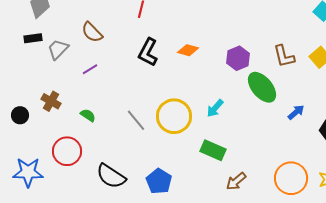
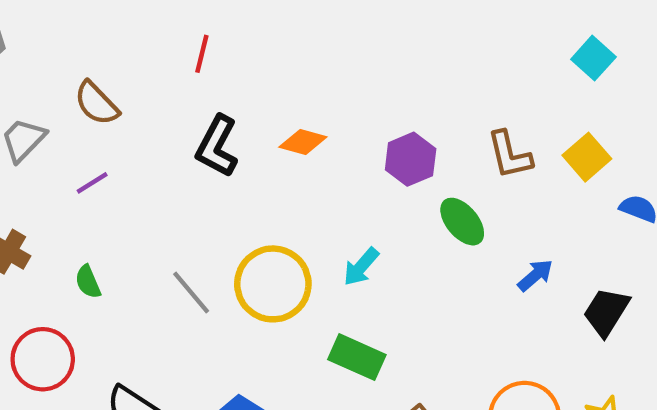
green ellipse: (262, 87) -> (462, 222), size x0.7
green semicircle: (88, 115) -> (88, 282), turned -147

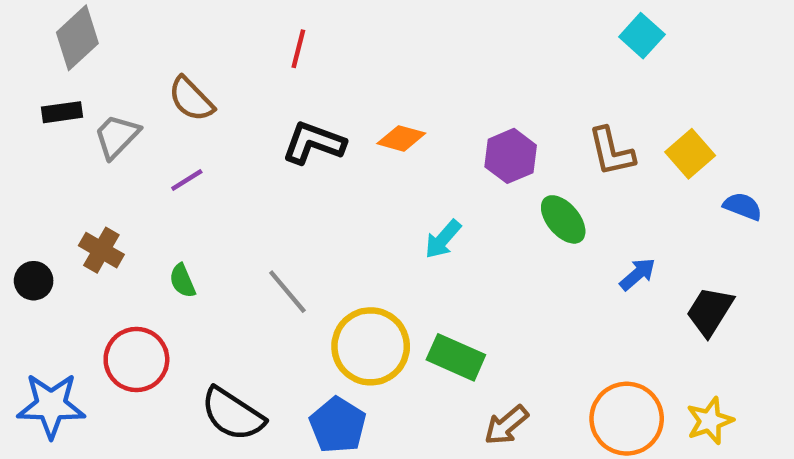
cyan square: (593, 58) -> (642, 36), moved
black L-shape: (217, 146) -> (314, 143), turned 82
cyan arrow: (361, 267) -> (443, 239), moved
yellow circle: (273, 284) -> (371, 346), moved

